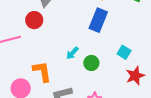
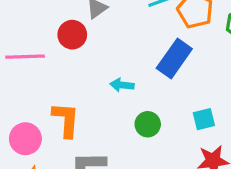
cyan square: (124, 52) -> (204, 119), turned 32
cyan arrow: (72, 53) -> (122, 85), moved, turned 40

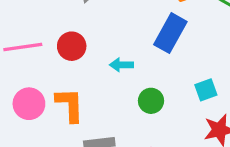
red circle: (72, 35) -> (72, 46), moved
pink circle: (25, 139) -> (29, 104), moved

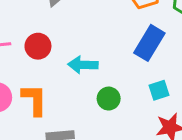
blue rectangle: (170, 33) -> (149, 43), moved
cyan arrow: (121, 65) -> (83, 65), size x1.4

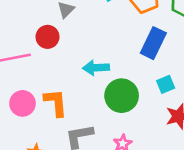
red circle: (38, 46) -> (47, 37), moved
green circle: (109, 99) -> (122, 96), size x1.6

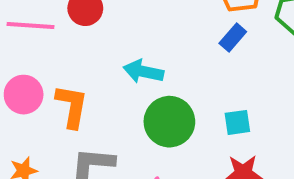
blue rectangle: (153, 43) -> (233, 38), moved, size x0.6

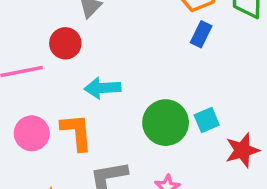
cyan arrow: (143, 71) -> (102, 88), moved
cyan square: (237, 122) -> (207, 120), moved

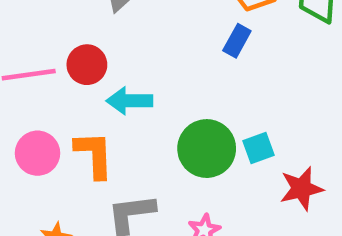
blue rectangle: (201, 34) -> (237, 41), moved
red circle: (65, 43) -> (87, 65), moved

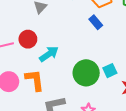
blue rectangle: (237, 41) -> (96, 22), turned -64
cyan arrow: (130, 101) -> (49, 54), turned 150

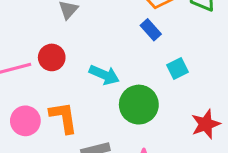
cyan arrow: (49, 54) -> (104, 75), moved, turned 60
cyan square: (110, 71) -> (178, 68), moved

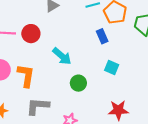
cyan square: (178, 68) -> (112, 68), turned 32
green circle: (139, 105) -> (78, 83), size x0.6

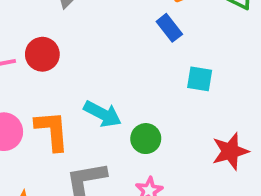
cyan arrow: (62, 56) -> (103, 114), moved
green circle: (78, 83) -> (146, 139), moved

